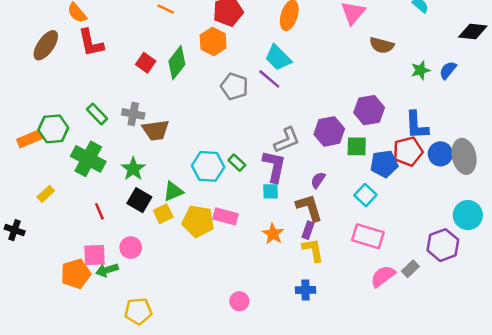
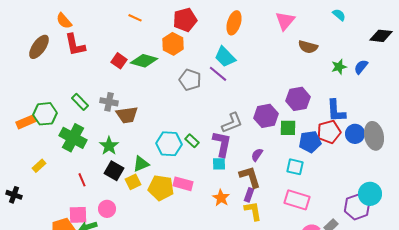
green diamond: (177, 63) -> (144, 61), turned 68
cyan square: (365, 195) -> (295, 167), turned -30
cyan circle: (468, 215) -> (370, 194), moved

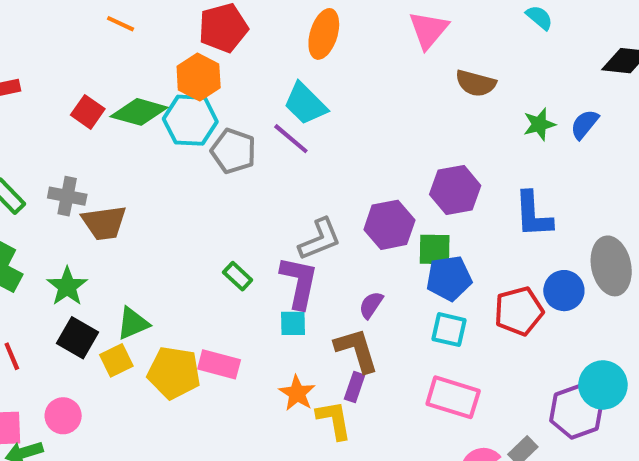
red pentagon: (329, 132) -> (519, 311), moved
blue circle: (355, 134) -> (564, 291), moved
blue pentagon: (310, 142) -> (449, 278), moved
cyan hexagon: (169, 144) -> (190, 120), moved
yellow L-shape: (253, 211) -> (334, 420), moved

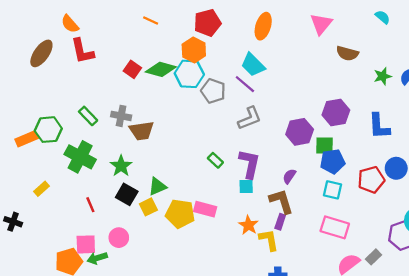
gray L-shape: (320, 239) -> (250, 118), moved

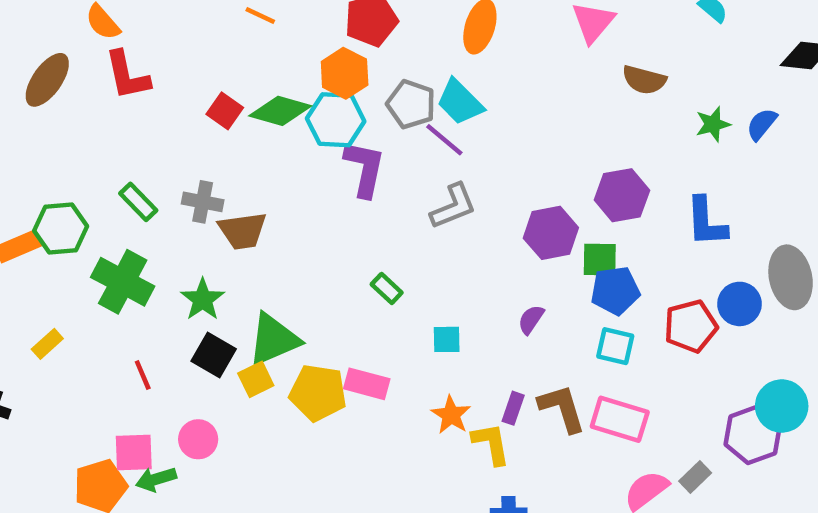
gray pentagon: (213, 91) -> (411, 104), moved
purple L-shape: (250, 164) -> (365, 169), moved
green triangle: (157, 186) -> (274, 339), size x1.5
brown L-shape: (281, 201) -> (562, 408), moved

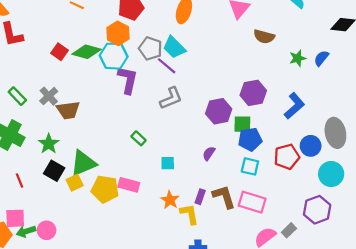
gray cross: (203, 202) -> (49, 96), turned 36
blue L-shape: (706, 222) -> (294, 106), turned -128
cyan circle: (782, 406) -> (331, 174), moved
pink circle: (198, 439) -> (47, 230), moved

